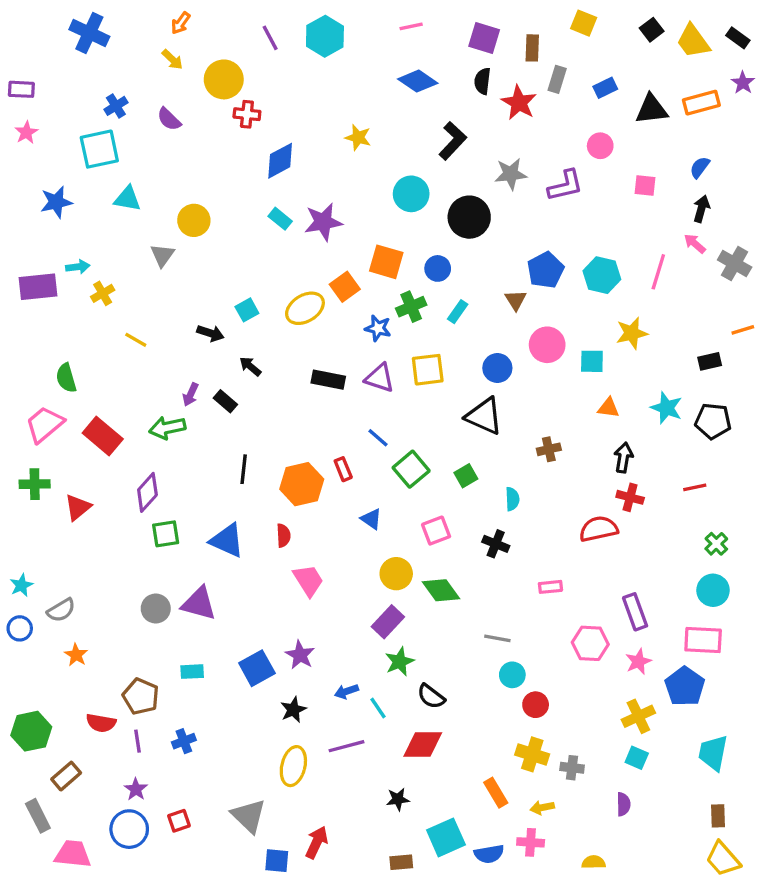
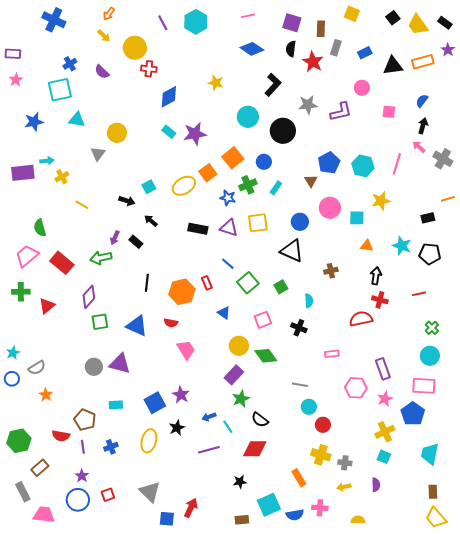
orange square: (386, 262) -> (233, 158), turned 35
red semicircle: (283, 536) -> (171, 323), turned 104
yellow ellipse: (293, 766) -> (149, 441), moved
yellow arrow: (542, 808) -> (344, 487), moved

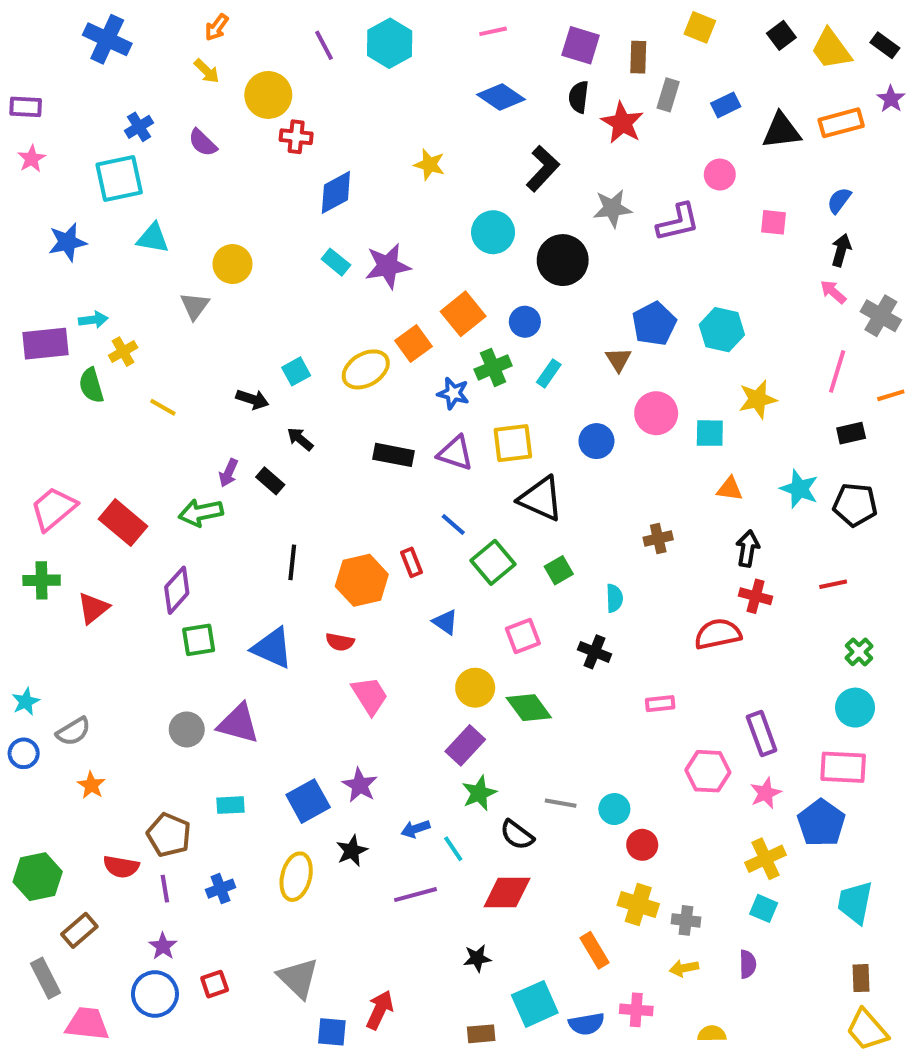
pink line: (397, 164) -> (837, 371), moved
green semicircle: (40, 228) -> (91, 385), moved
black triangle: (292, 251) -> (541, 499), moved
gray line: (300, 385) -> (561, 803), moved

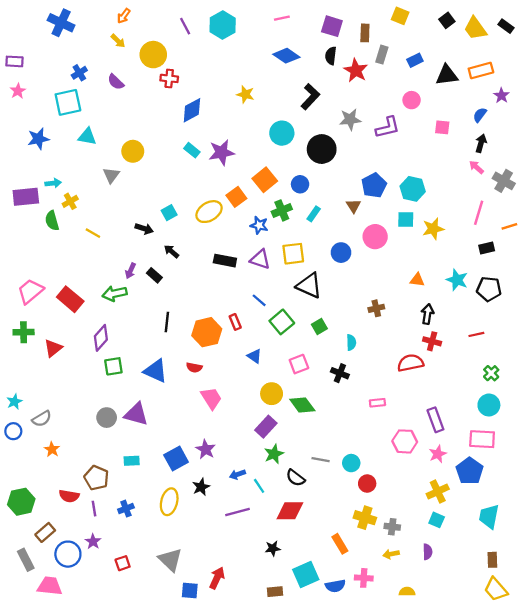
purple star: (891, 99) -> (501, 96), moved
cyan square: (710, 433) -> (406, 220), moved
blue circle: (155, 994) -> (68, 554), moved

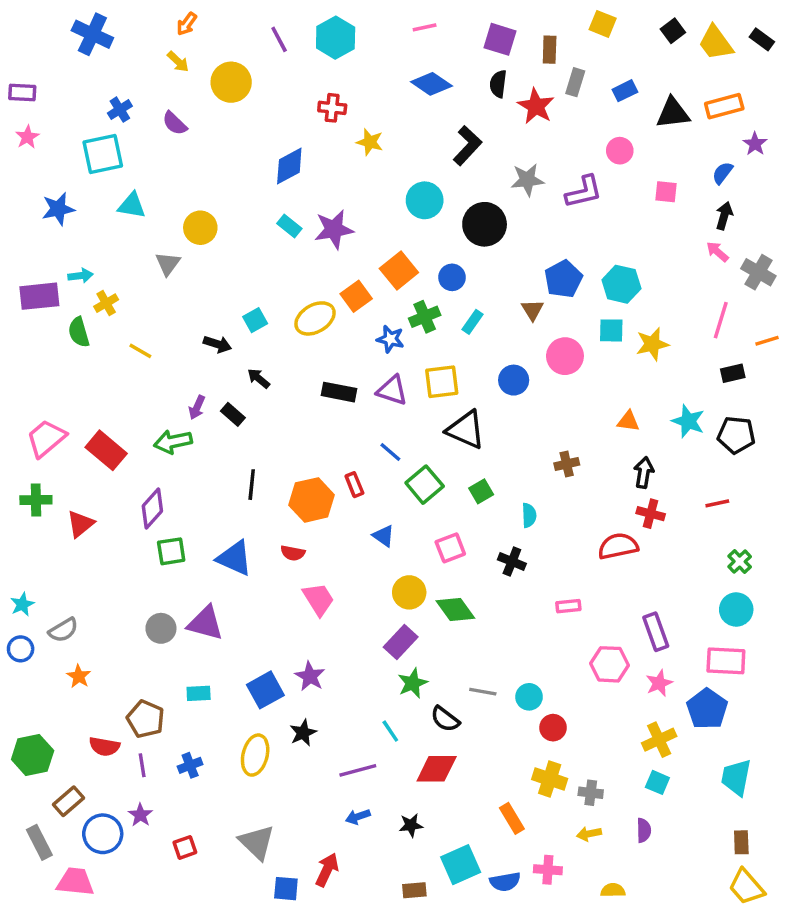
red cross: (169, 78) -> (332, 108), moved
blue arrow: (237, 474) -> (358, 817), moved

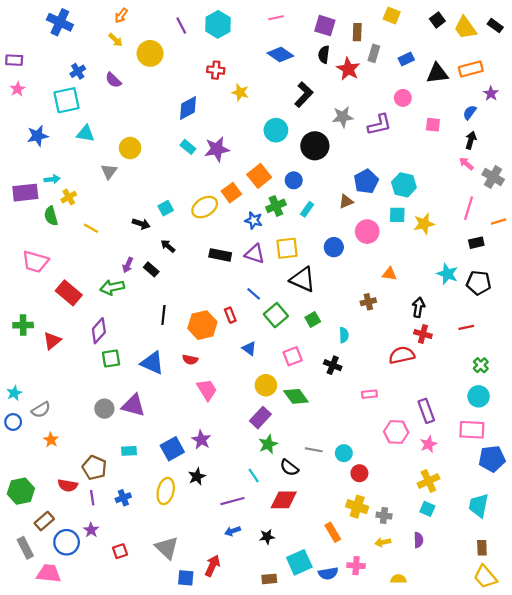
brown triangle: (532, 310) -> (346, 201), turned 40
orange triangle: (628, 421) -> (389, 274), moved
pink trapezoid: (46, 438) -> (35, 262), moved, turned -124
blue pentagon: (707, 709) -> (492, 459), moved, turned 30

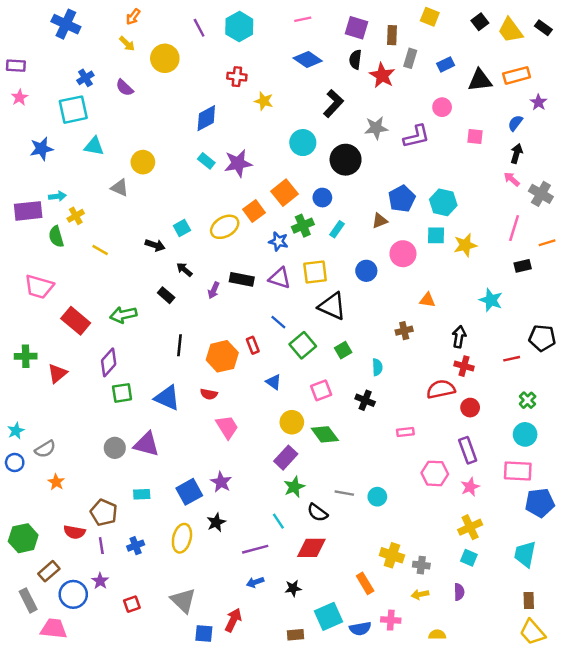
gray triangle: (109, 171) -> (120, 188), turned -42
purple arrow: (128, 265) -> (214, 290), moved
black pentagon: (479, 283) -> (542, 338), moved
red circle: (359, 473) -> (470, 408), moved

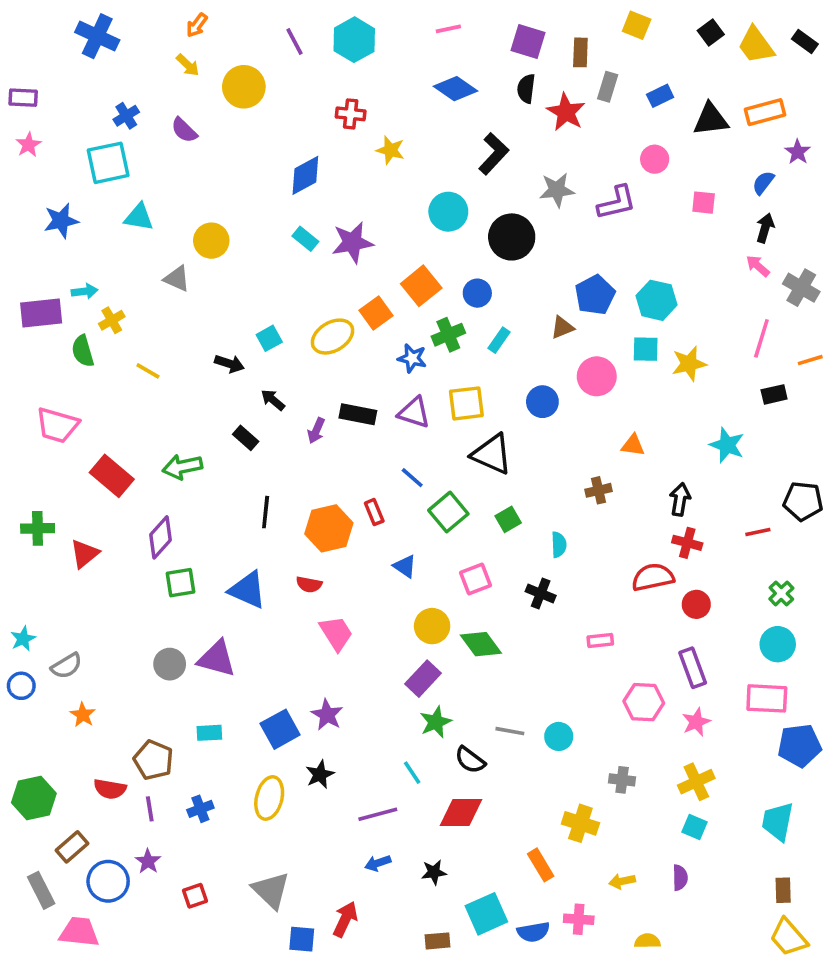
gray cross: (421, 565) -> (622, 780), moved

